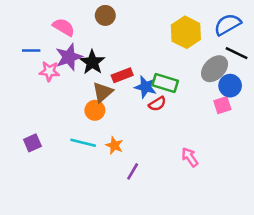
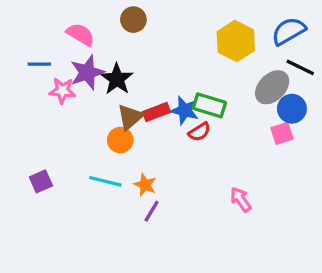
red rectangle: (122, 75) -> (157, 112), moved
purple line: (133, 171) -> (152, 211), moved

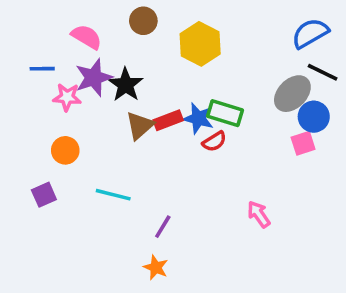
yellow hexagon: (236, 41) -> (200, 44), moved
orange circle: (120, 140) -> (65, 150), moved
orange star: (145, 185) -> (156, 267), moved

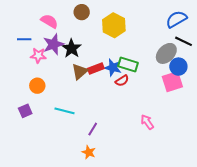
pink square: (303, 143) -> (172, 82), size x1.5

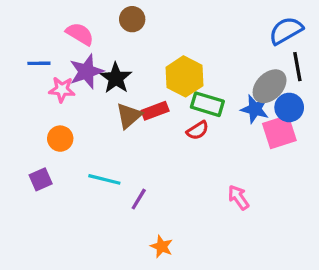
yellow hexagon: (114, 25) -> (185, 76), moved
black line: (183, 41) -> (297, 67), turned 54
blue star: (113, 68) -> (255, 109), moved
purple line: (93, 129) -> (139, 199), moved
orange star: (89, 152) -> (162, 246), moved

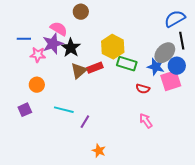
pink semicircle: (80, 34) -> (59, 29), moved
red semicircle: (198, 130) -> (143, 89), moved, turned 48

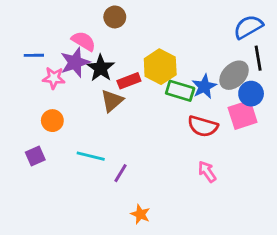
blue star: (156, 67) -> (204, 87), moved, turned 30
red rectangle: (95, 68) -> (129, 81), moved
red semicircle: (143, 89) -> (203, 126), size x1.5

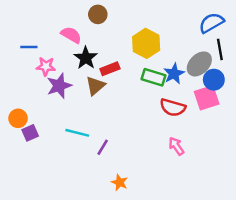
purple star: (75, 62) -> (59, 86), moved
yellow hexagon: (160, 67) -> (146, 43), moved
orange circle: (52, 121) -> (18, 118), moved

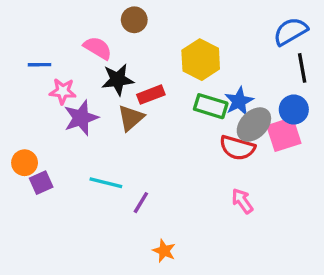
black star: (86, 58) -> (118, 80), turned 30
gray ellipse: (199, 64) -> (254, 124), moved

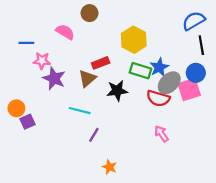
black star: (118, 80) -> (117, 91), moved
purple star: (81, 118) -> (54, 78), turned -30
cyan line: (106, 183) -> (80, 111), moved

